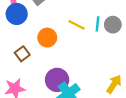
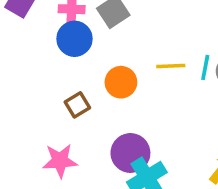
yellow line: (77, 25) -> (171, 66), turned -35

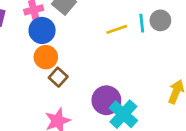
orange circle: (121, 82) -> (46, 57), moved

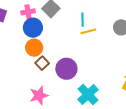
cyan line: (142, 23) -> (83, 20), moved
purple circle: (106, 100) -> (66, 69), moved

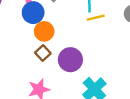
orange circle: (34, 48) -> (44, 31), moved

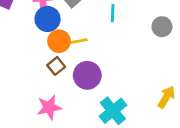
yellow line: (96, 18) -> (77, 41), moved

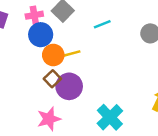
cyan line: (113, 13) -> (102, 24), turned 70
purple circle: (87, 75) -> (69, 86), moved

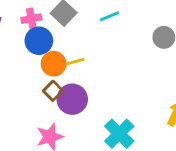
cyan line: (102, 24) -> (109, 16), moved

